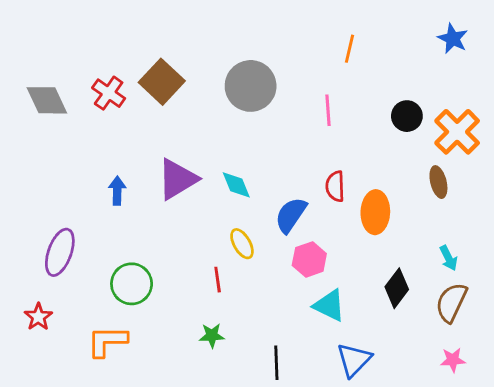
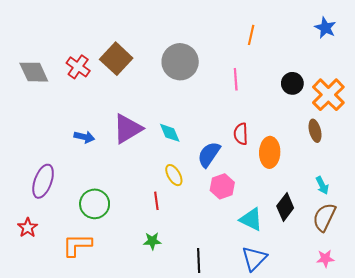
blue arrow: (117, 191) -> (84, 137), turned 102
cyan triangle: (329, 305) -> (251, 219), moved

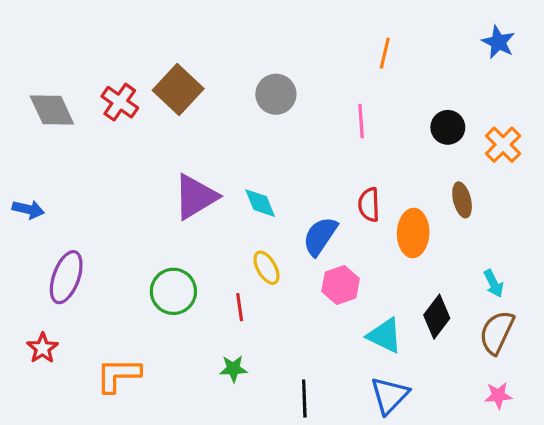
gray circle: (180, 62) -> (276, 94), size x0.7
orange cross: (328, 95) -> (503, 145), size x0.7
brown ellipse: (315, 131) -> (462, 200), moved
blue arrow: (84, 137) -> (28, 209), moved
green circle: (95, 204) -> (173, 291), moved

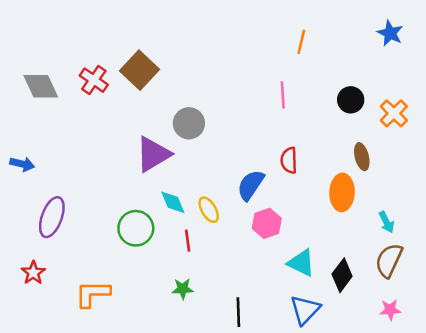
gray circle: (276, 94) -> (189, 123), moved
cyan diamond: (260, 203) -> (173, 202), moved
orange ellipse: (413, 233) -> (342, 192), moved
black diamond: (437, 317) -> (342, 275), moved

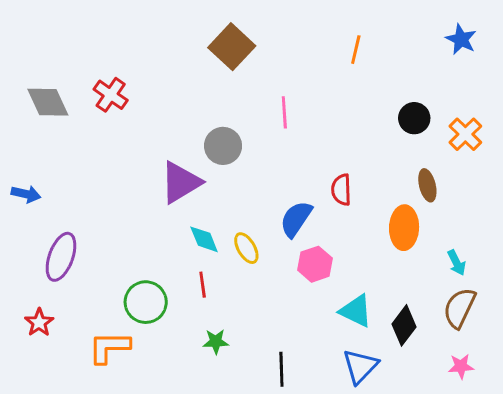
brown square: (140, 70) -> (232, 47), moved
pink line: (283, 95) -> (284, 112), moved
green circle: (136, 228) -> (146, 302), moved
red line: (188, 241) -> (203, 285), moved

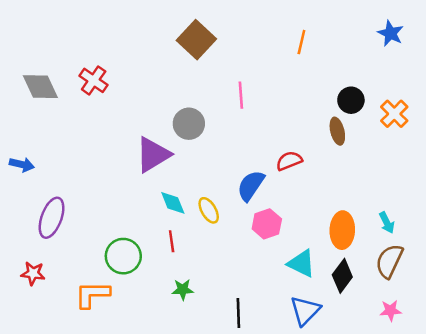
brown ellipse: (427, 185) -> (337, 131), moved
red semicircle: (341, 190) -> (289, 161), turned 70
orange ellipse: (404, 228) -> (342, 230), moved
red star: (39, 323) -> (33, 273), turned -30

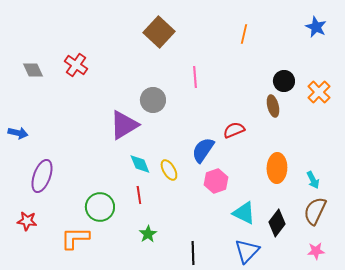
gray diamond: (40, 87) -> (33, 70), size x0.7
orange ellipse: (342, 230) -> (277, 168), moved
green star: (183, 289) -> (148, 234), turned -30

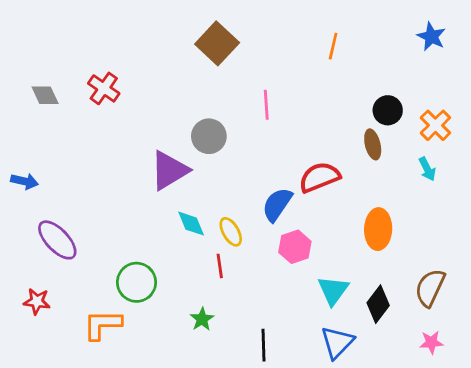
red semicircle: (234, 130) -> (319, 177), size x1.4
purple ellipse: (42, 176) -> (57, 240), turned -64
cyan arrow: (313, 180) -> (427, 169), moved
red line: (139, 195) -> (220, 266), moved
cyan triangle: (244, 213) -> (333, 290), turned 40

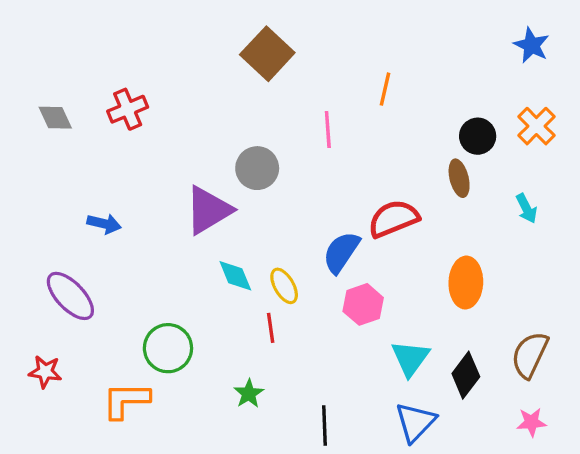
orange line: (333, 46) -> (385, 89), moved
red cross: (104, 88) -> (128, 109), turned 32
orange cross: (435, 125) -> (536, 126), moved
blue arrow: (25, 181) -> (104, 224), moved

